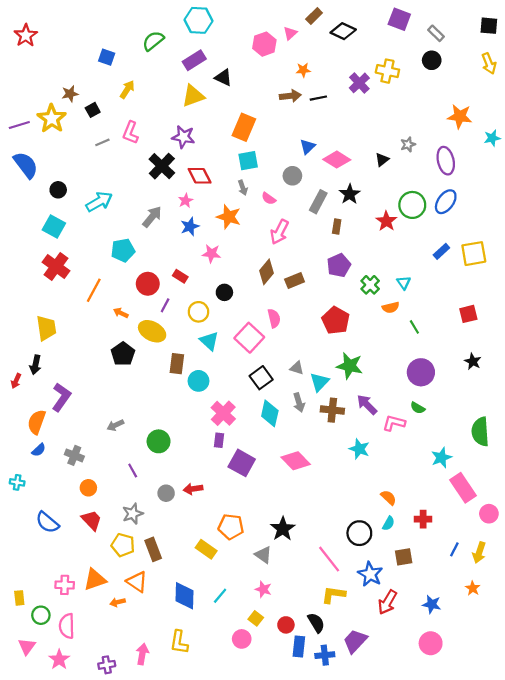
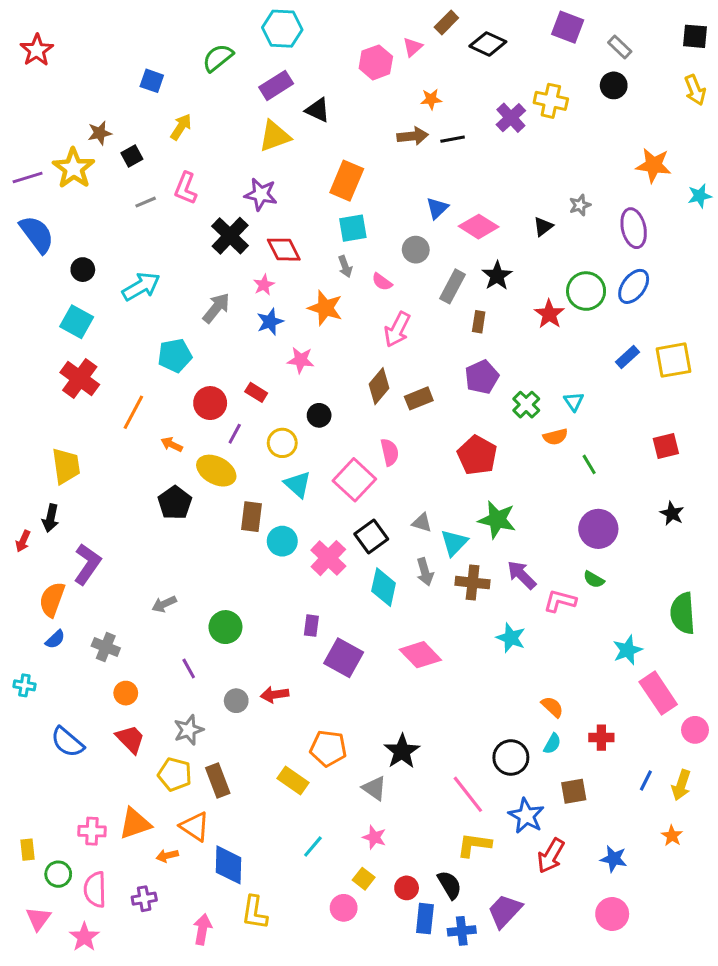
pink cross: (223, 413) -> (328, 558), moved
blue diamond: (184, 596) -> (229, 865), moved
purple cross: (107, 665) -> (144, 899), moved

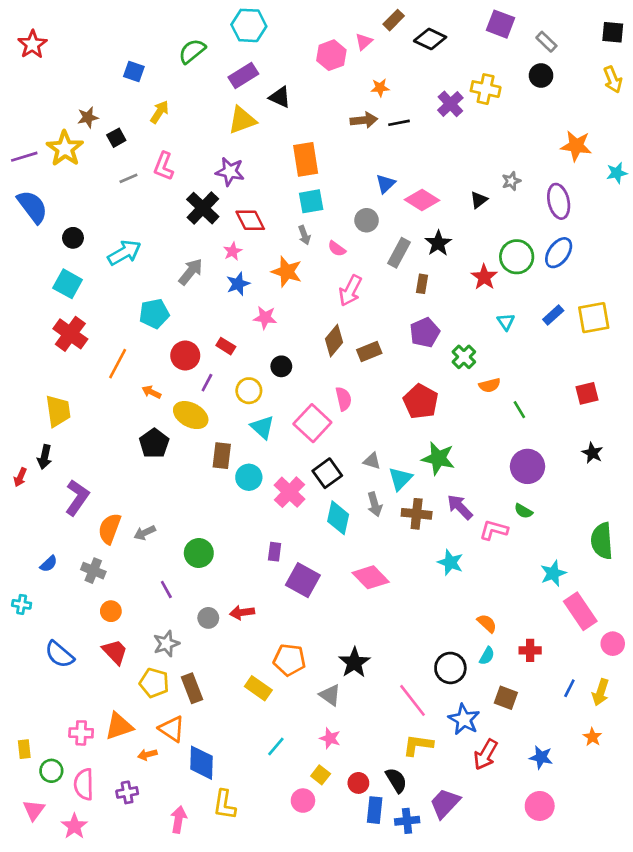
orange rectangle: (347, 181) -> (306, 159), turned -32
cyan triangle: (574, 402) -> (506, 322), moved
orange semicircle: (52, 599) -> (110, 529), moved
brown square: (574, 791) -> (506, 698), turned 30

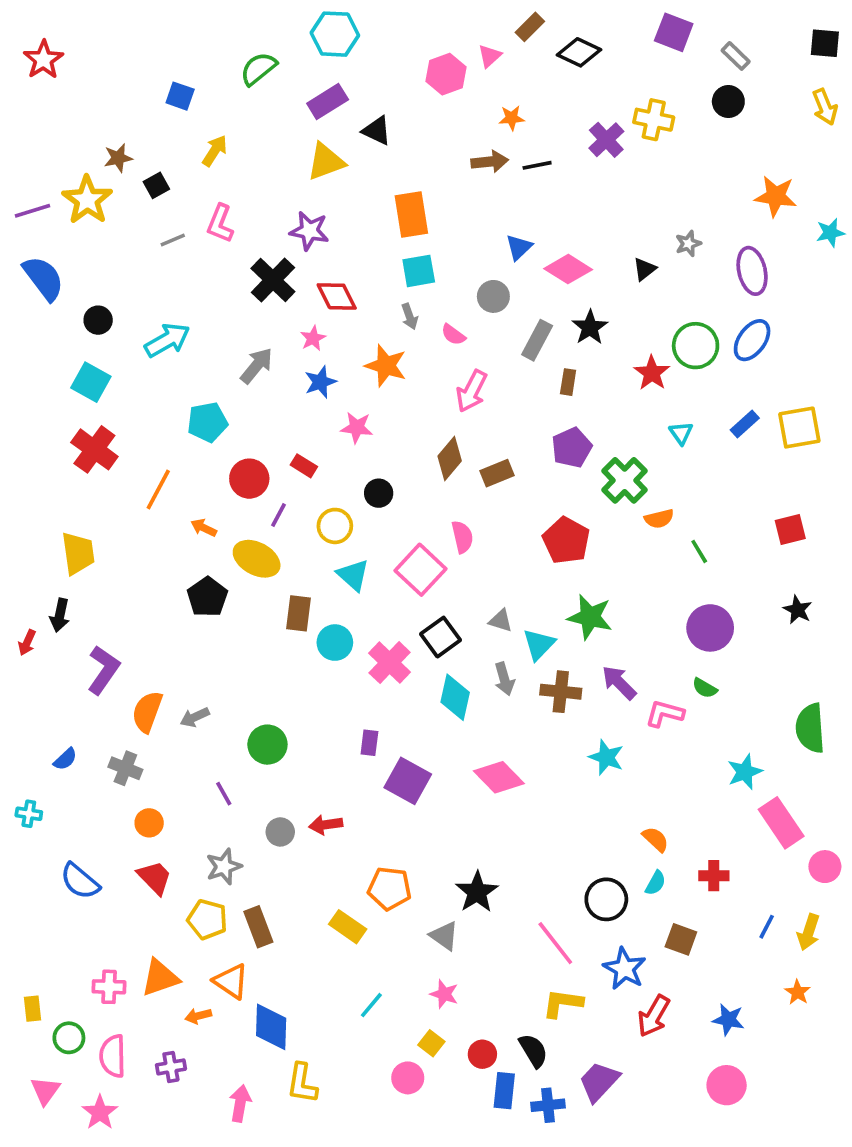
green cross: (464, 357) -> (625, 480), size x1.4

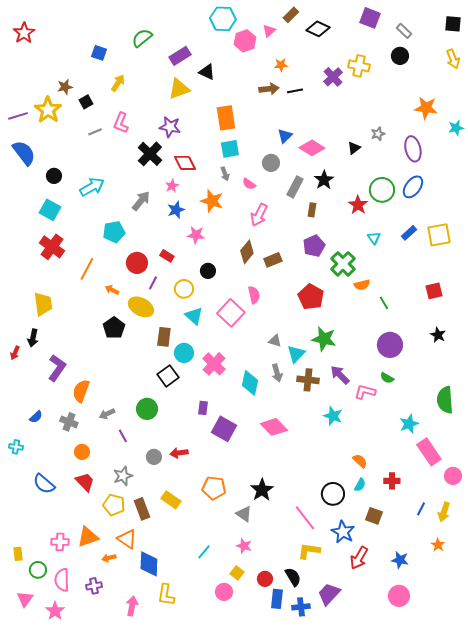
cyan hexagon: (335, 34) -> (223, 19), moved
black square: (441, 637) -> (168, 376), moved
gray arrow: (195, 717) -> (107, 414), moved
yellow rectangle: (348, 927) -> (171, 500), moved

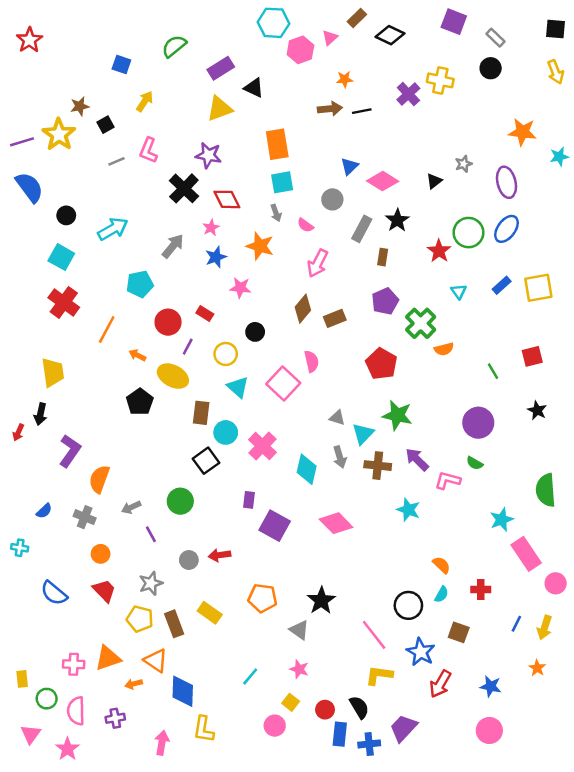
green line: (384, 303) -> (493, 371), moved

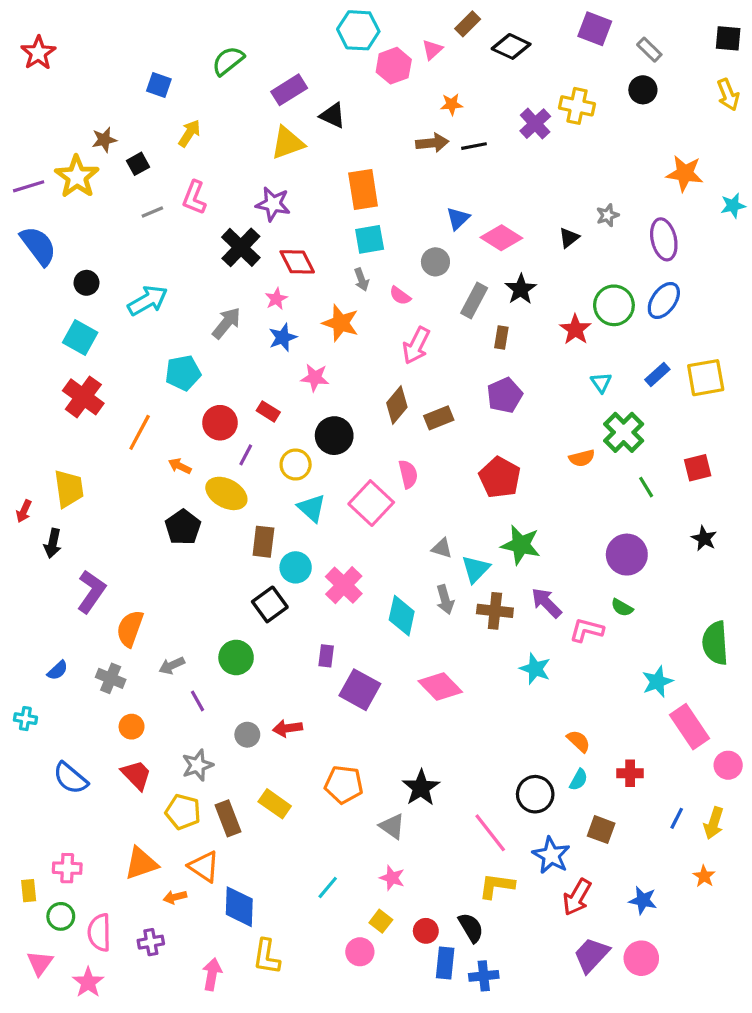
green cross: (421, 323) -> (624, 432), moved
black circle: (255, 332) -> (334, 436), size x1.5
red arrow: (18, 432) -> (24, 511), moved
pink cross: (74, 664) -> (67, 868), moved
purple trapezoid: (403, 728) -> (591, 955), moved

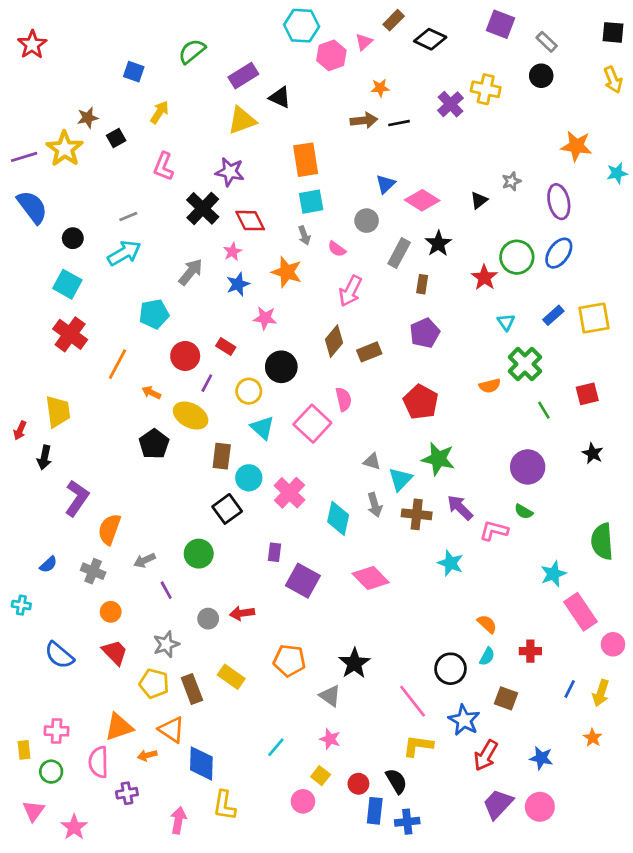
gray line: (152, 212) -> (128, 217), moved
pink semicircle: (99, 932) -> (99, 762), moved

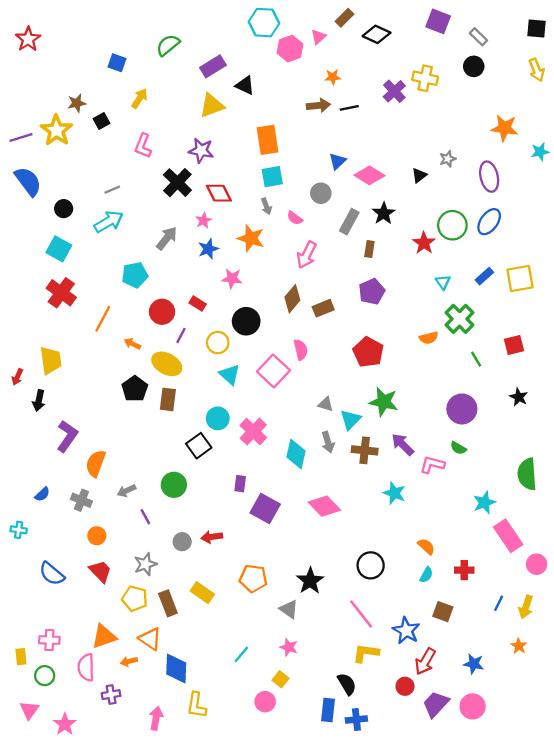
brown rectangle: (222, 456) -> (168, 399), moved
black circle: (450, 669) -> (371, 565), moved
red circle: (358, 784) -> (405, 686), moved

